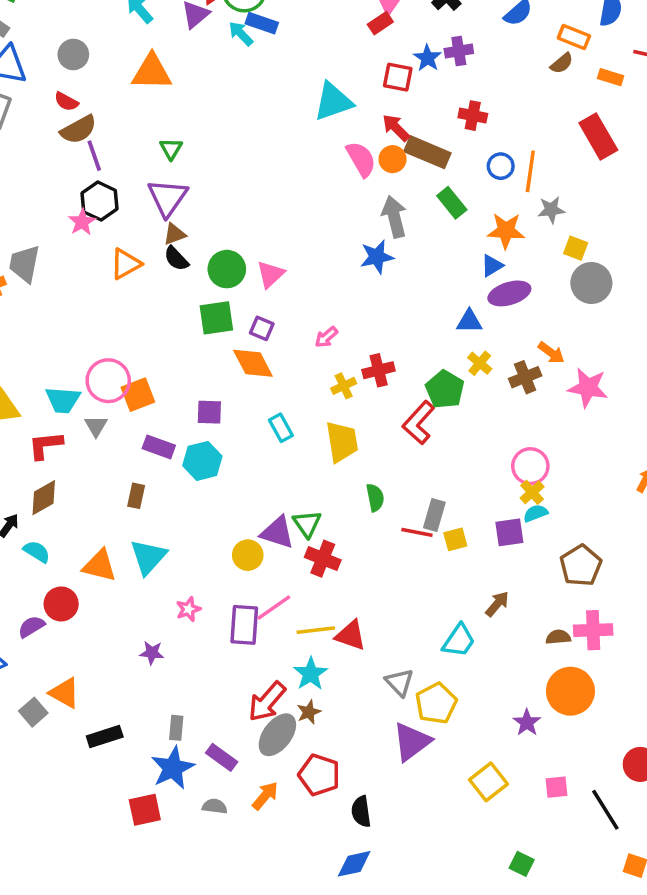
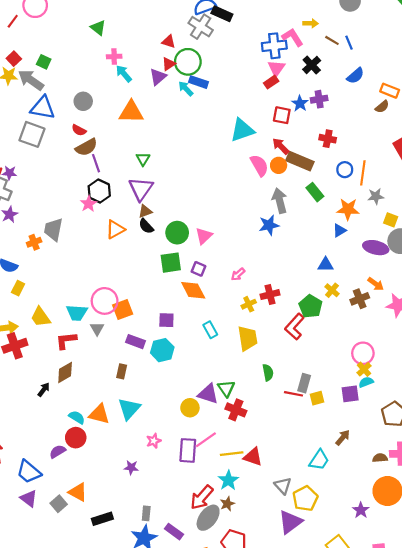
purple ellipse: (509, 293) -> (376, 248), moved, turned 30
cyan semicircle: (37, 552) -> (77, 417), moved

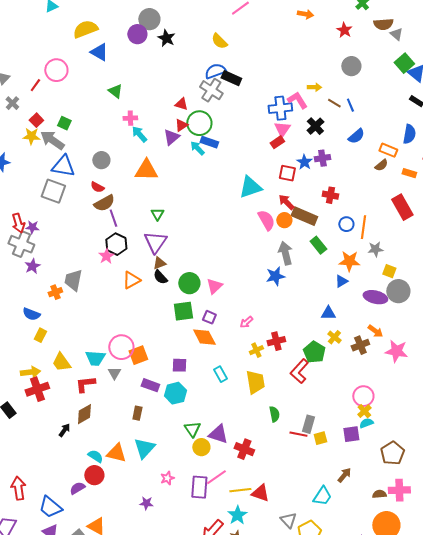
green triangle: (226, 389) -> (192, 429), moved

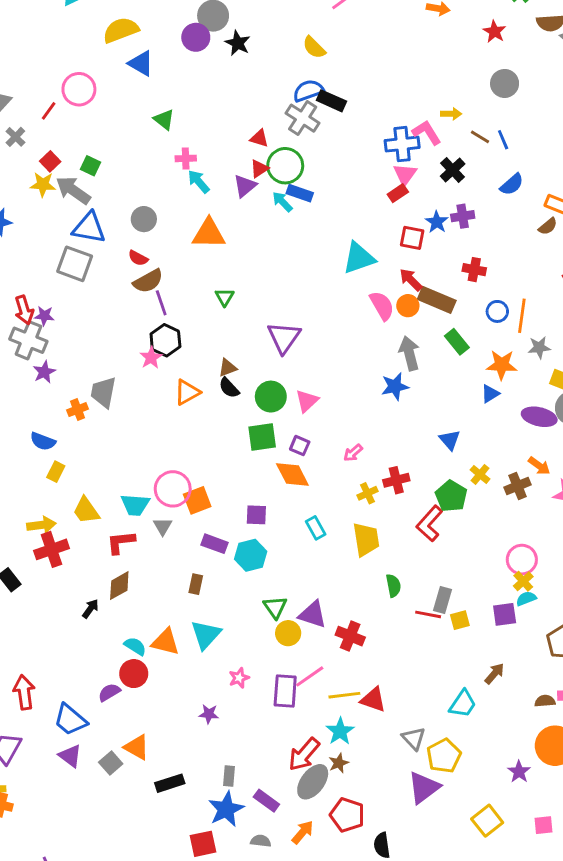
purple triangle: (155, 242) -> (284, 337), moved
blue triangle: (328, 313) -> (450, 440), moved, turned 49

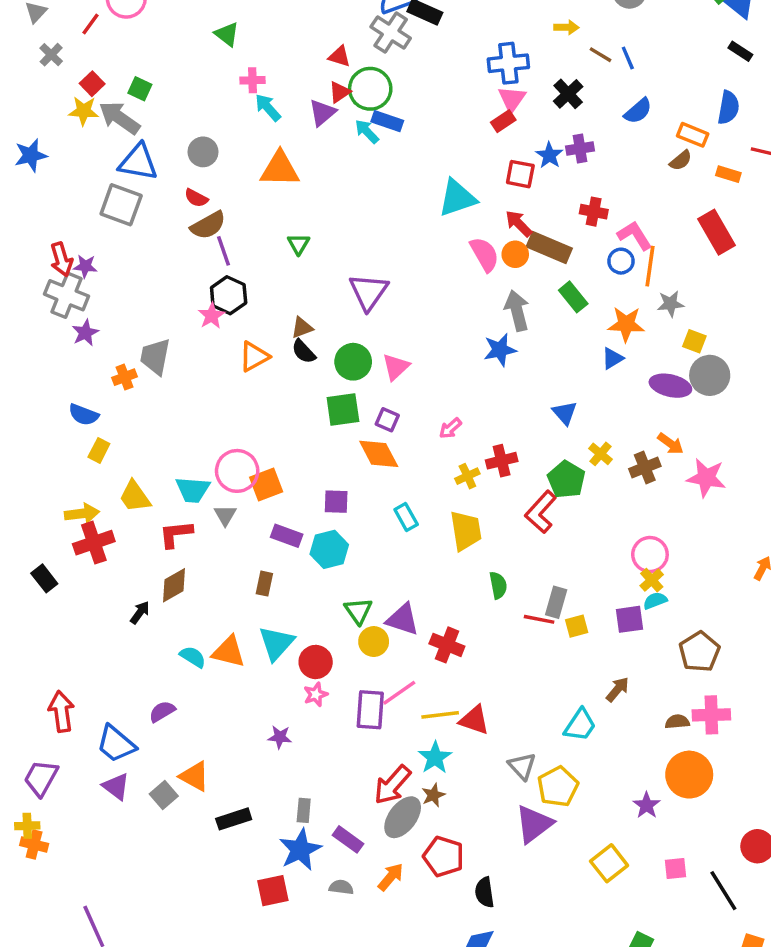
pink L-shape: (427, 133) -> (635, 235), moved
red circle: (134, 674) -> (316, 662), moved

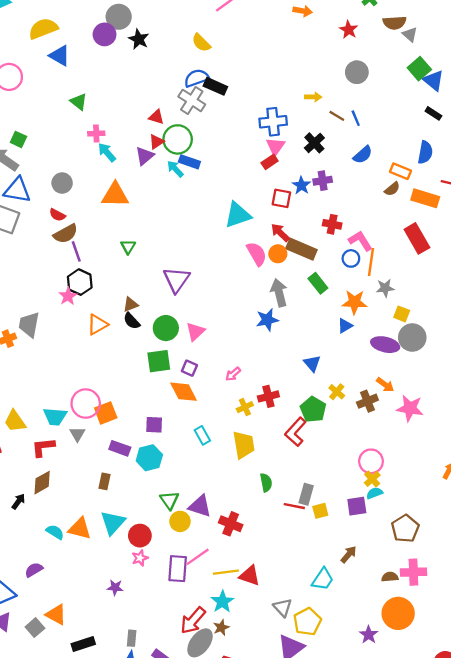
orange rectangle: (728, 174) -> (425, 198), size x1.6

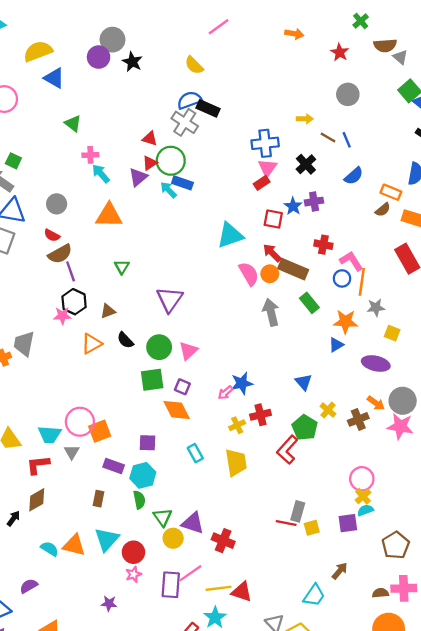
pink star: (68, 296) -> (62, 316), turned 30
brown triangle: (130, 304) -> (108, 311), moved
blue star: (267, 320) -> (242, 383), moved
gray circle: (412, 337) -> (403, 401), moved
green semicircle: (266, 483) -> (139, 500), moved

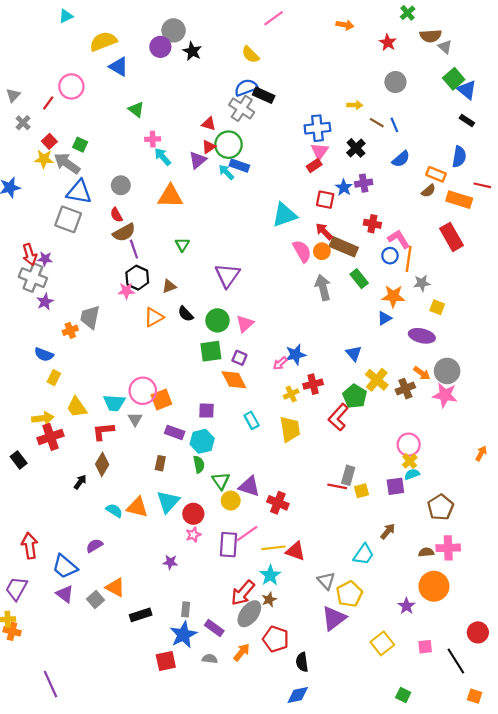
red semicircle: (52, 235) -> (116, 215), turned 32
yellow cross: (328, 410) -> (377, 380), size x1.5
brown diamond: (37, 500) -> (102, 464), turned -30

